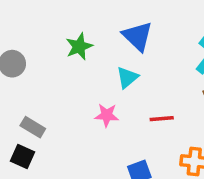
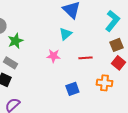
green star: (79, 46) -> (15, 41), moved

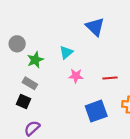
cyan triangle: (65, 34) -> (66, 52), moved
blue square: (72, 89) -> (96, 111), size x1.5

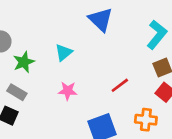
pink star: (76, 76) -> (68, 91), moved
red line: (110, 78) -> (120, 85), turned -32

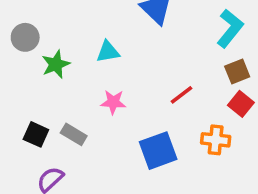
cyan triangle: (64, 52) -> (108, 52), turned 30
gray rectangle: (17, 92) -> (74, 134), moved

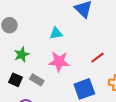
green star: (56, 64) -> (22, 55), moved
pink star: (113, 102) -> (59, 62), size x1.5

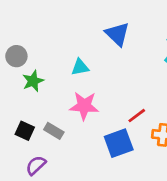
green star: (22, 55) -> (33, 81), moved
red line: (97, 58) -> (137, 116), moved

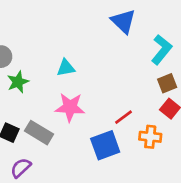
blue triangle: (117, 34) -> (123, 21), moved
gray rectangle: (54, 131) -> (39, 133), size x1.4

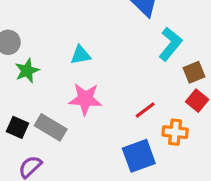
cyan L-shape: (161, 49) -> (170, 44), moved
blue square: (105, 145) -> (139, 156), moved

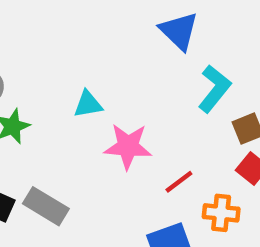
pink star: (85, 99) -> (128, 146), moved

